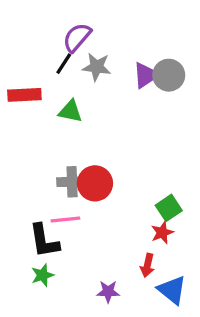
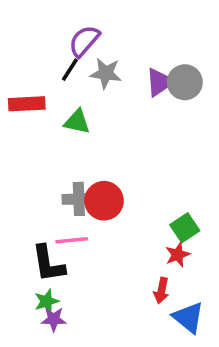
purple star: (108, 292) -> (54, 319), moved

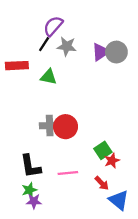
green square: (185, 228) -> (103, 150), moved
pink line: (72, 240) -> (68, 173), moved
red arrow: (161, 291) -> (102, 183), turned -56

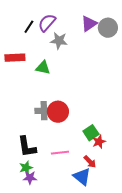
black line: (44, 44) -> (29, 27), moved
purple triangle: (101, 52) -> (89, 24), moved
gray circle: (116, 52) -> (108, 28), moved
blue triangle: (119, 200) -> (82, 177), moved

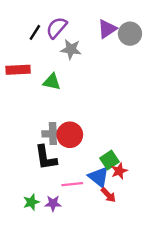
black L-shape: (27, 147) -> (46, 158), moved
blue triangle: (82, 177) -> (99, 177), moved
purple star: (30, 178) -> (53, 203), moved

